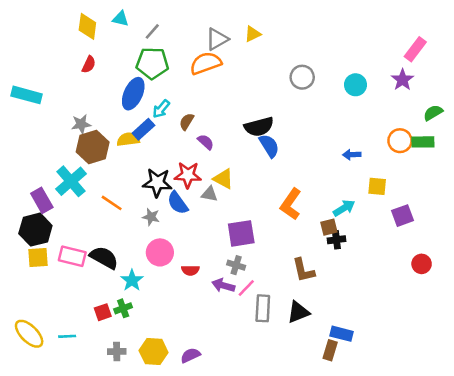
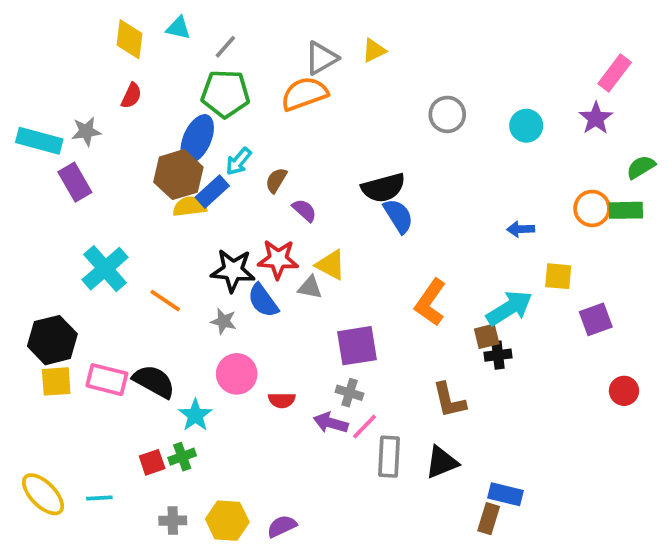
gray star: (81, 124) -> (86, 131), moved
brown hexagon: (93, 147) -> (178, 175), moved
purple rectangle: (42, 200) -> (75, 182), moved
cyan arrow: (344, 208) -> (509, 308), size x1.4

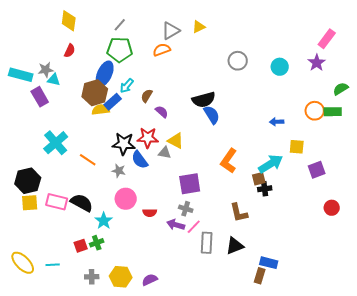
cyan triangle: (178, 28) -> (54, 80), moved
orange semicircle: (304, 94) -> (162, 50), size x0.7

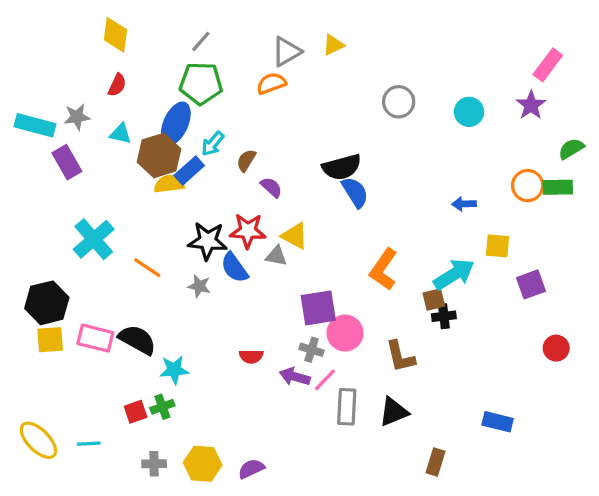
cyan triangle: (54, 80) -> (120, 134), moved
pink circle: (126, 199) -> (345, 333), moved
cyan star: (104, 221) -> (174, 370), turned 30
blue rectangle: (269, 263) -> (498, 422), moved

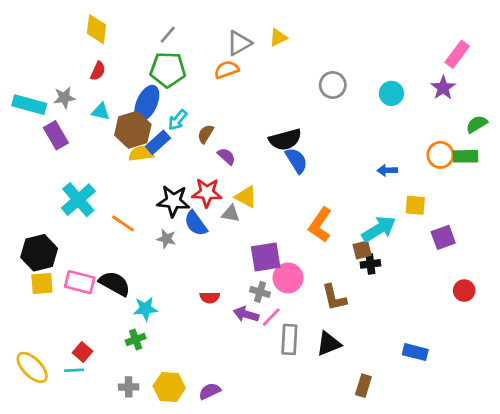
red square: (136, 412) -> (82, 352), moved, turned -30

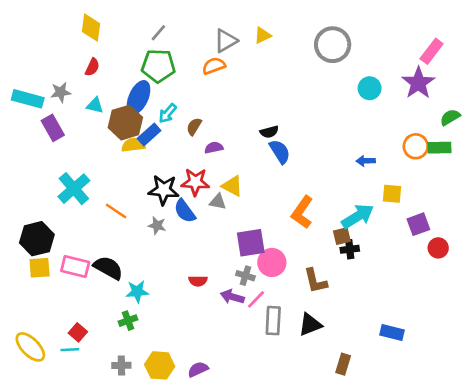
gray circle: (333, 85) -> (333, 45), moved, size x1.4
purple star: (443, 88) -> (418, 83), size x1.4
black semicircle: (285, 140) -> (269, 132), size x0.6
purple semicircle: (226, 156) -> (214, 148), turned -54
red circle: (464, 291) -> (438, 248), moved

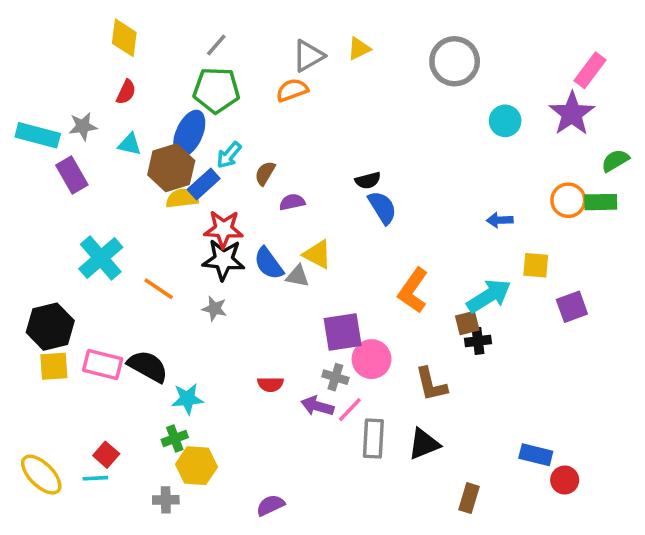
red star: (195, 182) -> (224, 229), moved
blue semicircle: (185, 211) -> (269, 263), moved
red circle: (438, 248) -> (565, 480), moved
yellow hexagon: (160, 365) -> (196, 466), moved

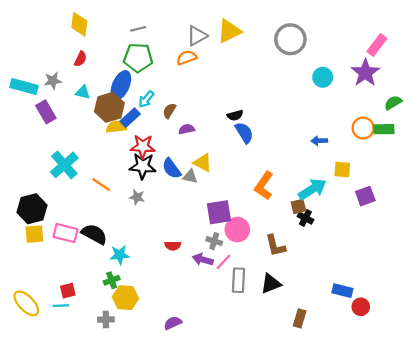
gray line: (216, 45) -> (138, 29), turned 35
yellow triangle: (359, 49) -> (229, 31), size x1.6
black cross: (478, 341) -> (305, 218), turned 35
red square: (106, 455) -> (68, 291), turned 35

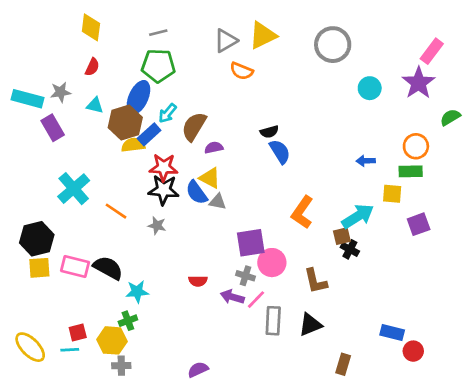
orange semicircle: (187, 58) -> (242, 71), moved, turned -138
brown semicircle: (169, 111) -> (194, 126), size x1.6
green rectangle: (384, 129) -> (411, 171), moved
yellow triangle: (203, 163) -> (210, 178), moved
yellow hexagon: (125, 298) -> (112, 340), moved

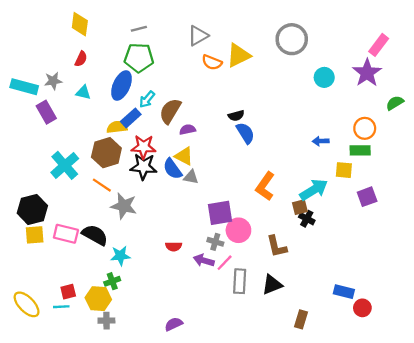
yellow triangle: (263, 35) -> (238, 55), moved
brown hexagon: (125, 122) -> (106, 153), moved
gray star: (157, 226) -> (124, 206), moved, size x1.6

